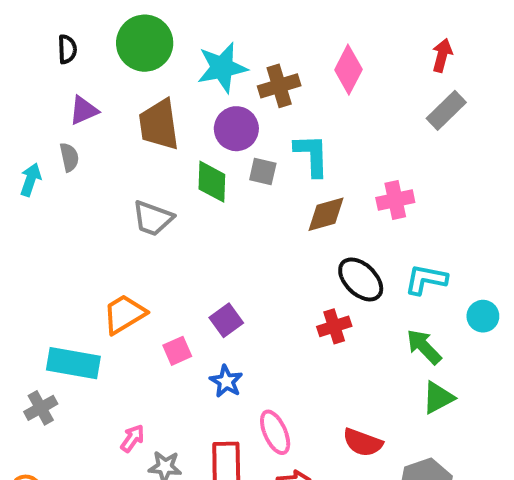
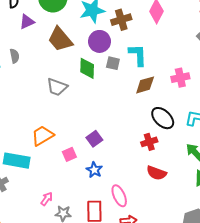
purple triangle: (84, 110) -> (27, 22), moved
brown trapezoid: (159, 125) -> (60, 39), turned -32
red semicircle: (363, 442) -> (156, 173), moved

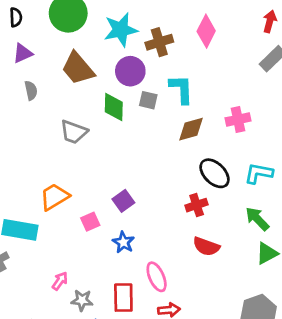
purple triangle: (27, 22) -> (23, 53), moved
gray semicircle: (15, 56) -> (31, 90), moved

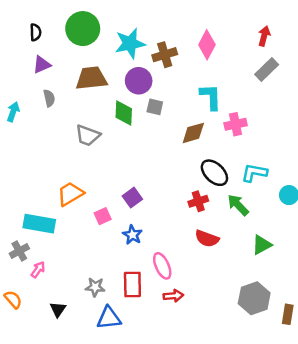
brown trapezoid: (78, 68) -> (91, 78), turned 124
cyan L-shape: (181, 89) -> (211, 97), moved
green arrow: (257, 219) -> (238, 205), moved
pink arrow: (60, 281) -> (38, 270), moved

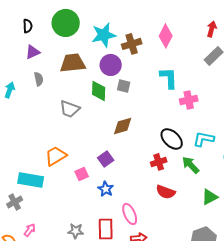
brown diamond: (193, 133) -> (123, 126), moved
pink arrow: (38, 270) -> (30, 230), moved

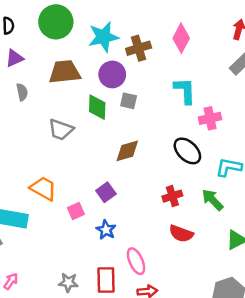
black ellipse: (172, 139) -> (187, 151), moved
orange trapezoid: (56, 156) -> (43, 189), turned 60

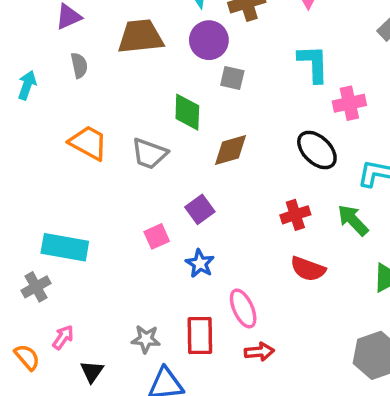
green diamond: (97, 107) -> (187, 112), moved
gray trapezoid: (61, 130) -> (149, 154), moved
orange trapezoid: (43, 189) -> (88, 143), moved

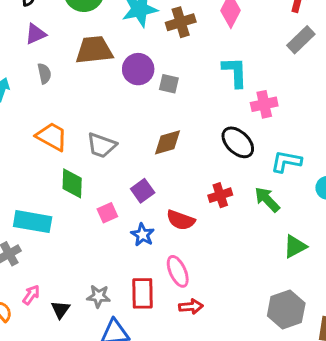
purple circle: (209, 40) -> (138, 69), moved
green diamond: (187, 112) -> (72, 183), moved
red semicircle: (308, 269) -> (181, 220), moved
black triangle: (92, 372) -> (60, 309), moved

